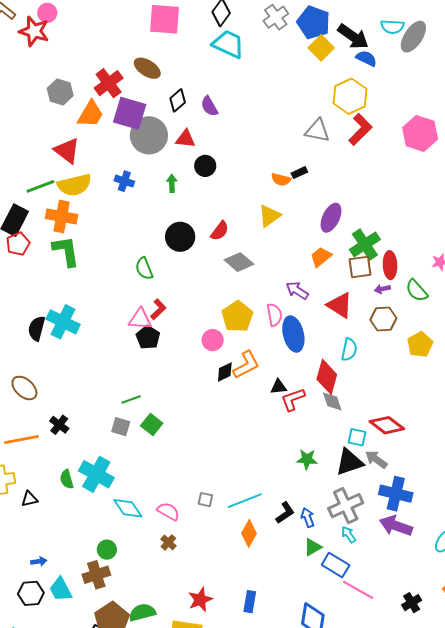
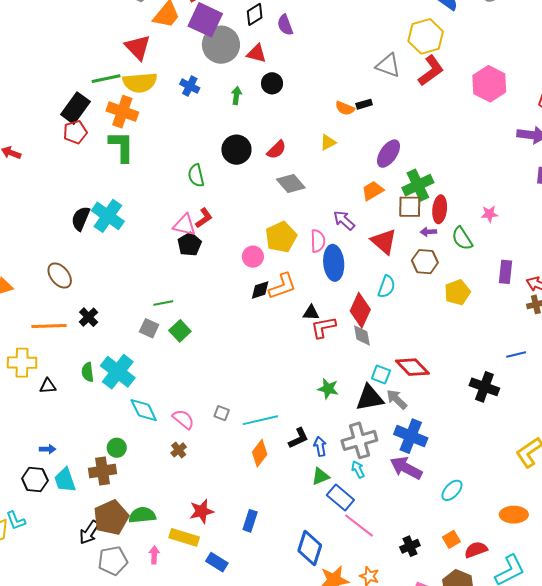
yellow triangle: (270, 216) -> (328, 142), size x0.7

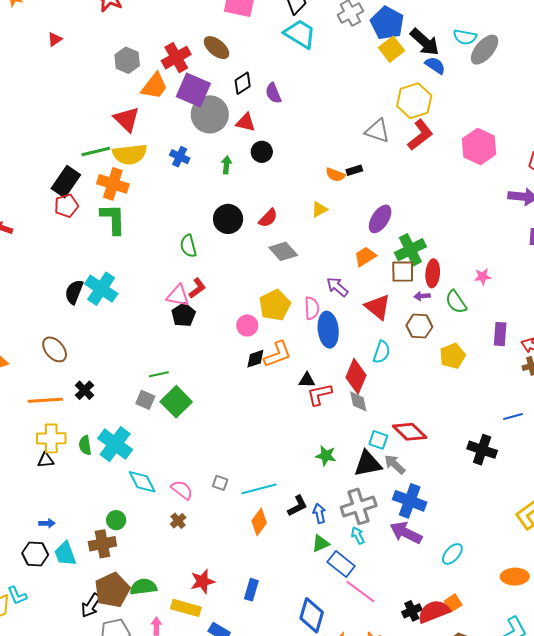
green square: (180, 331) -> (176, 402), size x1.4
yellow cross: (22, 363) -> (51, 438), moved
red semicircle: (476, 550) -> (434, 611), moved, size x1.4

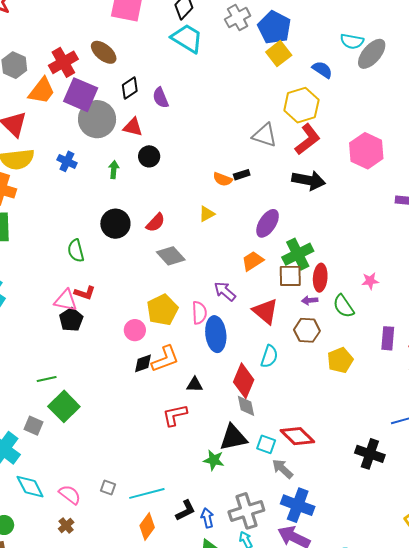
black arrow: (425, 42) -> (309, 180), moved, turned -32
red L-shape: (197, 288) -> (85, 293), turned 55
red L-shape: (319, 394) -> (175, 415), moved
gray square: (145, 400) -> (34, 426), moved
black triangle: (368, 464) -> (233, 438), moved

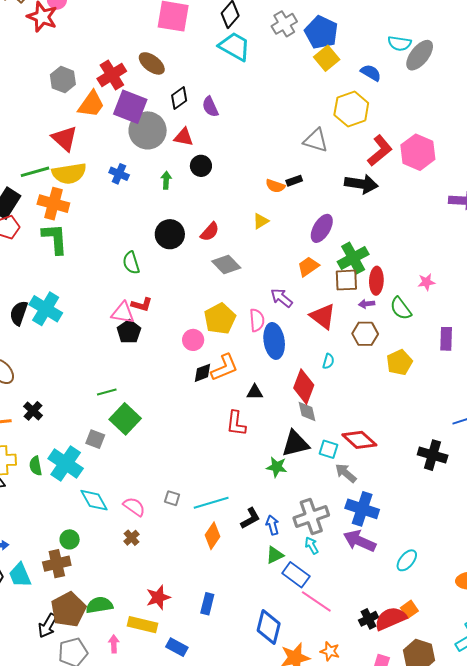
red L-shape: (308, 139) -> (380, 151), moved
cyan semicircle: (269, 356) -> (328, 361), size x0.7
red L-shape: (175, 415) -> (236, 423), turned -68

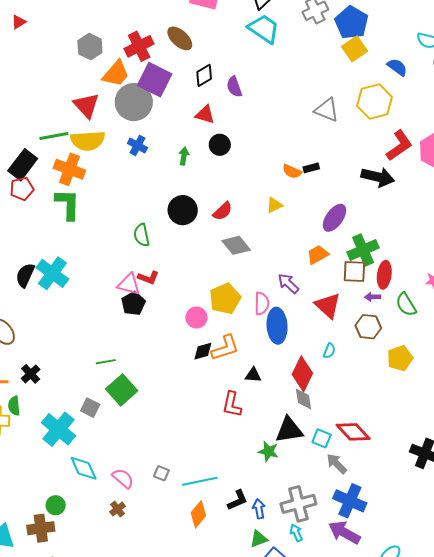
gray circle: (148, 130) -> (134, 102), moved
gray triangle: (316, 140) -> (327, 110), moved
green semicircle: (36, 466) -> (14, 406), moved

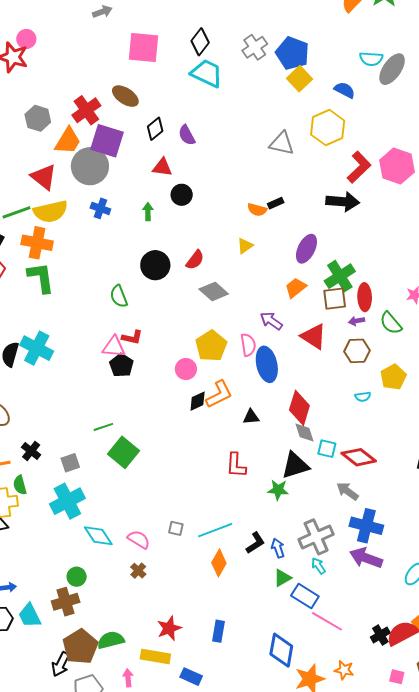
cyan semicircle: (329, 351) -> (363, 397), moved, turned 70
red L-shape: (232, 404) -> (236, 465), moved
gray square: (90, 408) -> (70, 463), moved, turned -36
cyan cross: (58, 429) -> (67, 501), turned 32
cyan square: (322, 438) -> (327, 449), moved

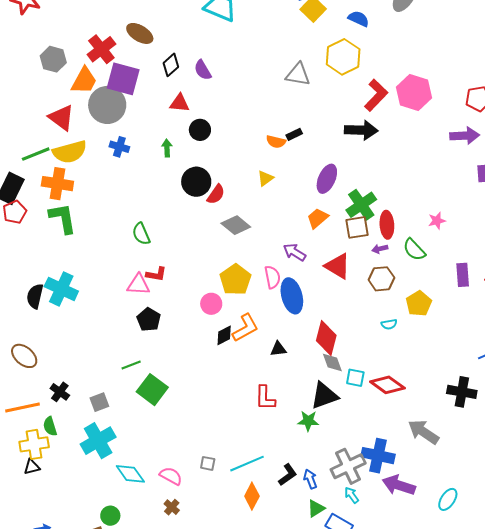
black circle: (155, 265) -> (196, 182), moved
black pentagon: (121, 365) -> (149, 320), moved
gray arrow: (347, 491) -> (423, 432), moved, size x1.4
blue cross: (366, 526) -> (378, 456), moved

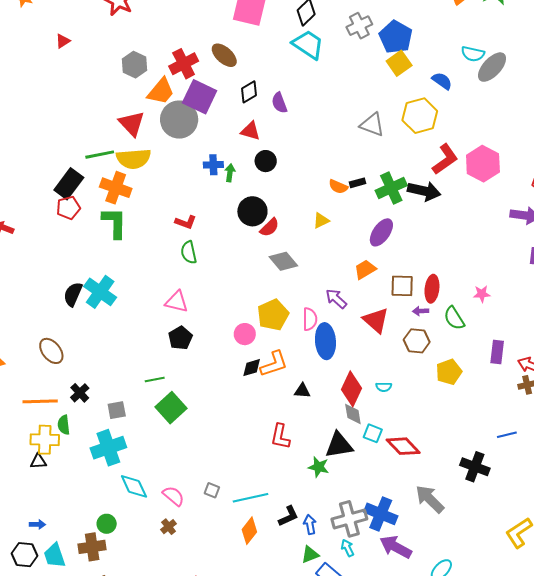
blue cross: (119, 147) -> (213, 165), moved, turned -30
green cross: (361, 205) -> (391, 188), moved
red L-shape: (156, 274) -> (186, 222), moved
cyan semicircle: (389, 324) -> (384, 387), moved

